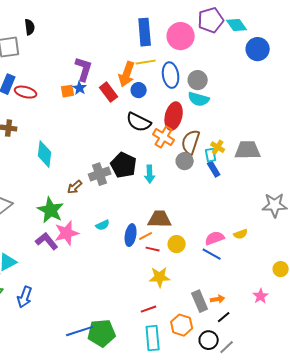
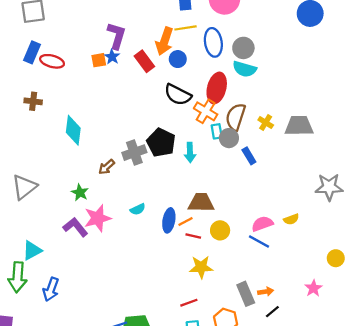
cyan rectangle: (211, 155) -> (217, 131), moved
blue rectangle: (214, 169) -> (249, 156), moved
green star: (51, 210) -> (80, 193), size x0.6

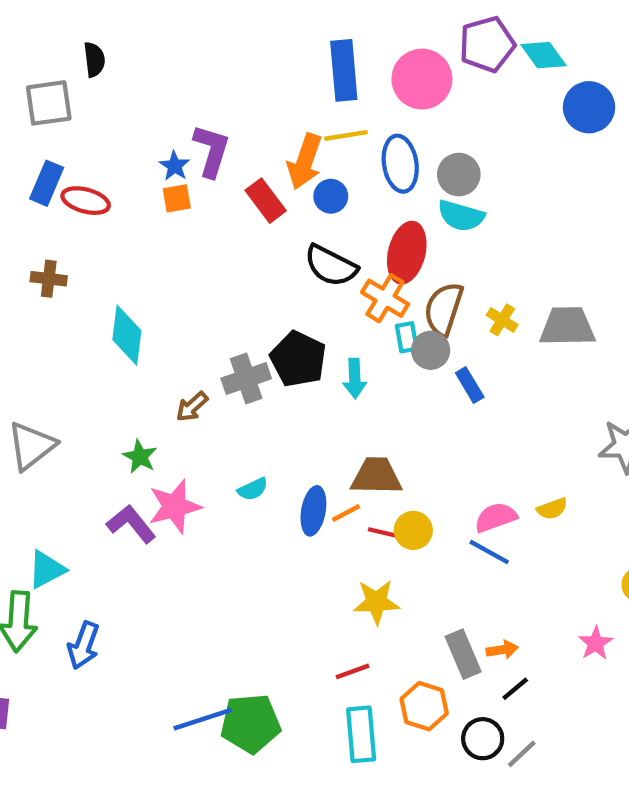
blue star: (112, 57) -> (175, 166), moved
red line: (193, 236) -> (383, 533), moved

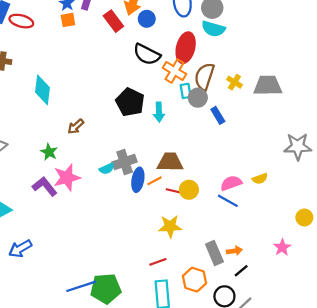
gray cross: (246, 378) -> (125, 162), moved
blue arrow: (83, 645) -> (20, 249), turned 40

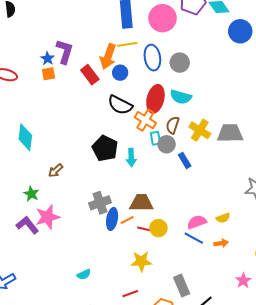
cyan semicircle: (213, 29) -> (181, 97), moved
brown semicircle: (204, 77) -> (173, 125), size x0.7
yellow cross: (234, 82) -> (200, 130), size x1.5
cyan semicircle: (107, 169) -> (84, 274), moved
orange arrow: (234, 251) -> (221, 243), moved

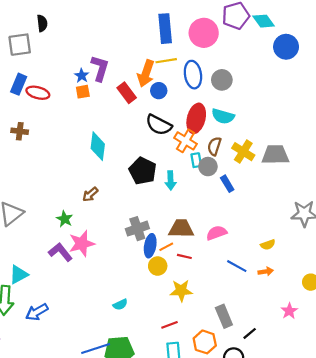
cyan diamond: (25, 137) -> (98, 146), moved
pink semicircle: (197, 222) -> (217, 233), moved
yellow circle: (158, 228) -> (158, 266), moved

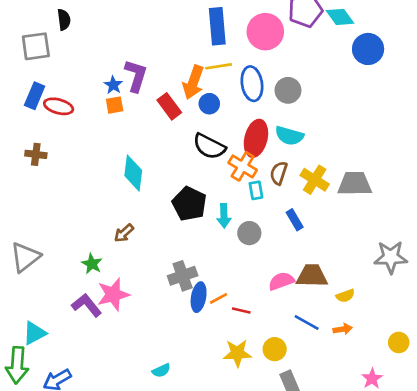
gray circle: (208, 167) -> (249, 233), moved
brown trapezoid: (181, 229) -> (312, 276), moved
yellow circle: (158, 266) -> (275, 349), moved

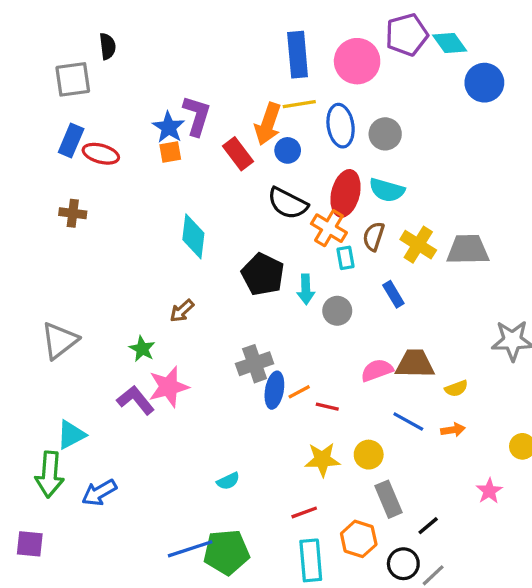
blue star: (113, 85) -> (169, 127), size x1.4

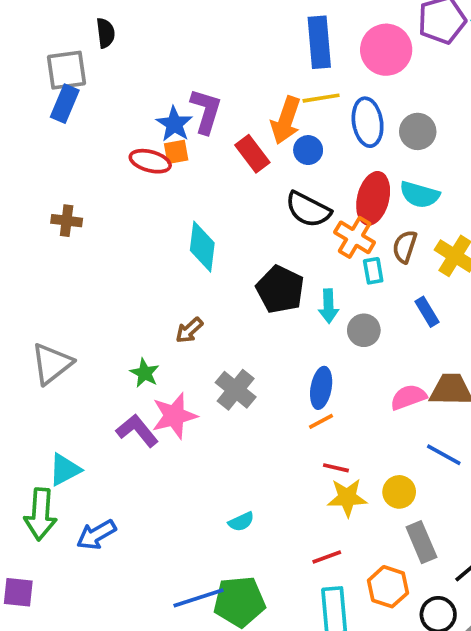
blue rectangle: (71, 141) -> (65, 104), moved
red ellipse: (101, 154) -> (150, 161), moved
gray cross: (255, 364) -> (236, 390), moved, turned -32
blue ellipse: (274, 390) -> (321, 388), moved
red line: (327, 407) -> (336, 468), moved

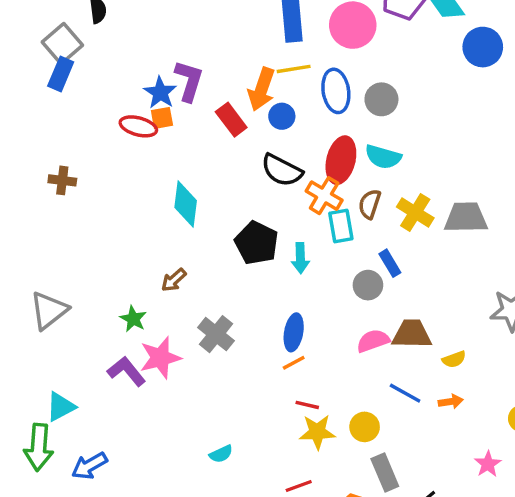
gray square: (67, 70) -> (62, 44), turned -33
cyan rectangle: (373, 271) -> (341, 226), size x1.4
gray circle: (364, 330) -> (368, 285), moved

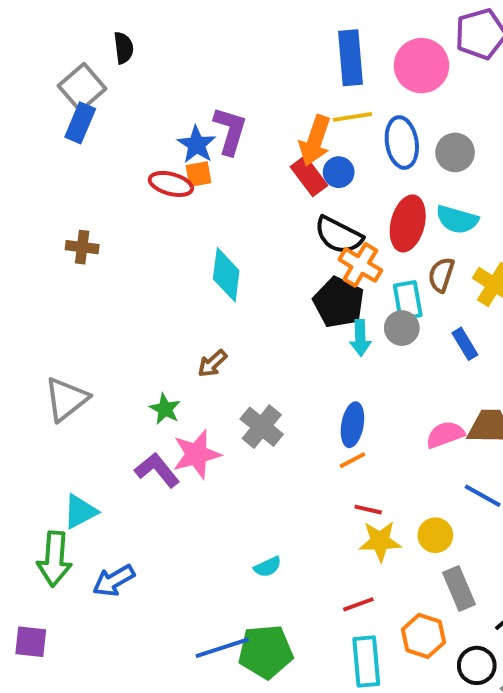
red rectangle: (231, 120) -> (309, 176), moved
orange cross: (324, 196) -> (360, 265), moved
black pentagon: (257, 243) -> (339, 302), moved
gray circle: (368, 285) -> (402, 328), moved

